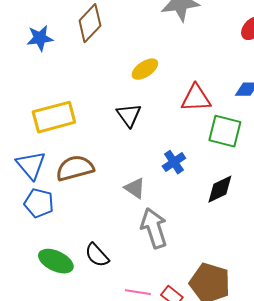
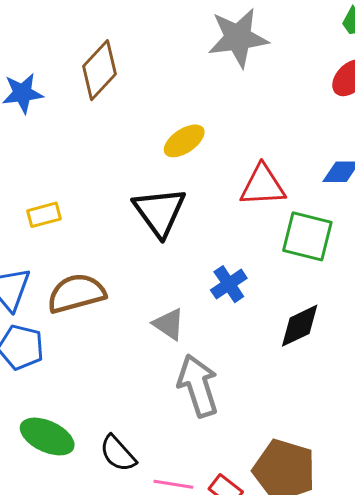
black triangle: (129, 115) -> (160, 212), size x1.4
yellow rectangle: (54, 117) -> (44, 215), size x0.5
black semicircle: (97, 255) -> (118, 453), moved

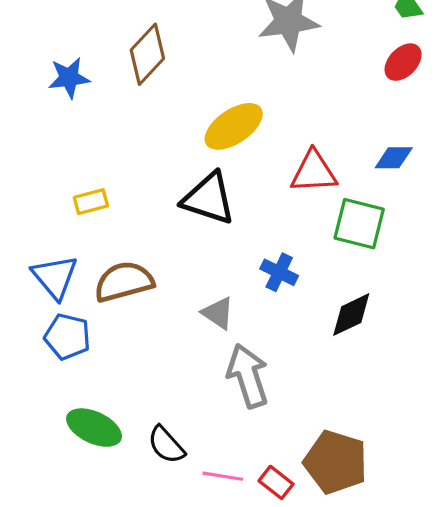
yellow ellipse: (184, 141) -> (234, 126), size x1.4
black triangle: (160, 212) -> (209, 199), turned -36
blue cross: (229, 284) -> (279, 272), turned -30

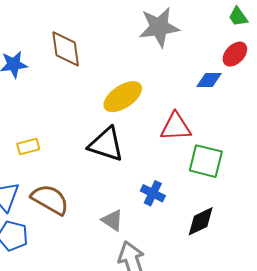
brown diamond: (147, 54) -> (66, 49), turned -51
blue diamond: (394, 158) -> (209, 80), moved
brown semicircle: (124, 282) -> (50, 199), turned 45

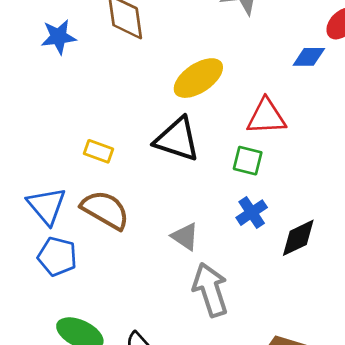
yellow rectangle: (28, 146) -> (99, 151), moved, turned 35
green square: (206, 161) -> (248, 161), moved, size x0.7
blue cross: (153, 193) -> (252, 213), moved, turned 30

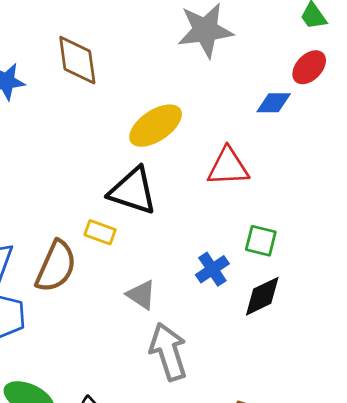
yellow rectangle: (99, 151) -> (100, 232), moved
green square: (248, 161) -> (261, 241), moved
brown semicircle: (105, 210) -> (56, 266), turned 84

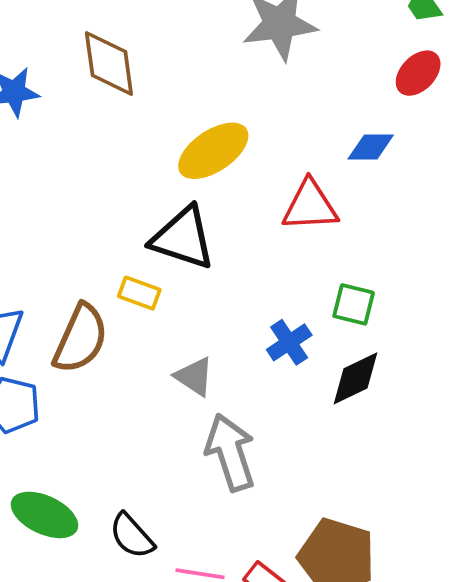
blue diamond: (274, 103) -> (371, 147), moved

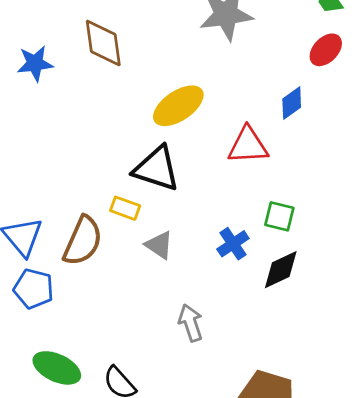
blue diamond: (371, 147) -> (292, 103), turned -36
gray triangle: (194, 376) -> (159, 245), moved
gray arrow: (230, 452) -> (191, 323), size x0.7

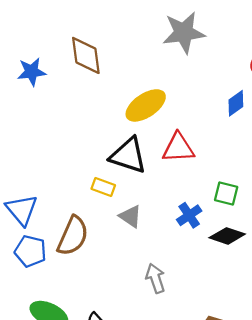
red triangle: (248, 145) -> (178, 148), moved
brown semicircle: (83, 241) -> (73, 236), moved
black diamond: (281, 270) -> (227, 236), turned 44

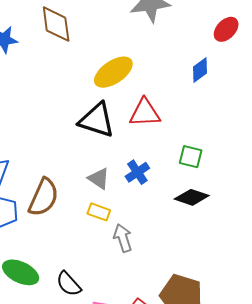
yellow rectangle: (103, 187) -> (99, 212), moved
blue cross: (189, 215) -> (137, 172), moved

